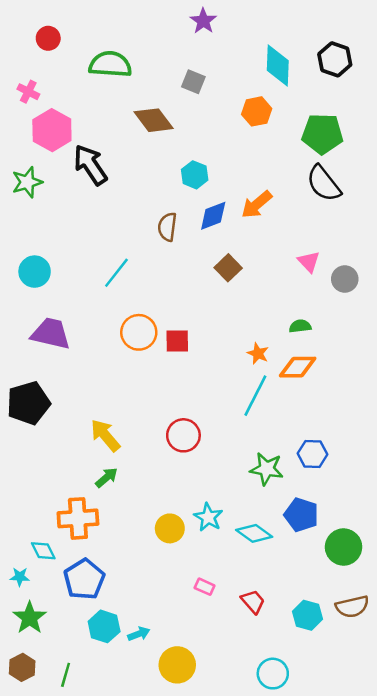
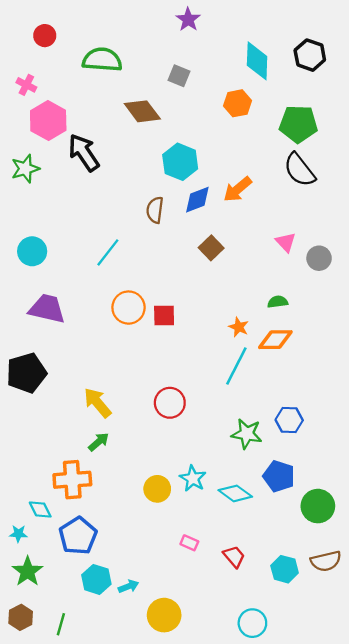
cyan hexagon: (195, 175) -> (180, 162), size x1.4

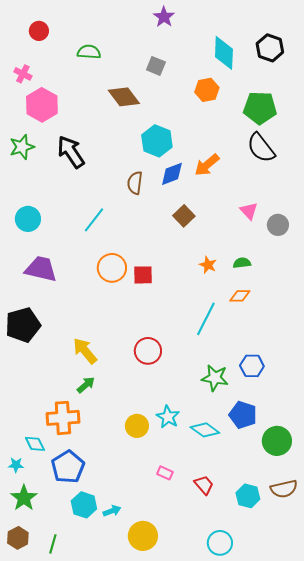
green semicircle: (102, 60) -> (89, 52), size x0.7
black arrow: (84, 153) -> (71, 152), moved
orange star: (239, 327) -> (208, 265), moved
orange diamond: (275, 340) -> (240, 296), size x0.7

